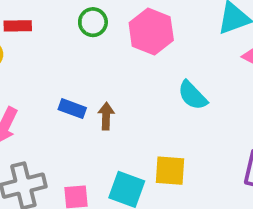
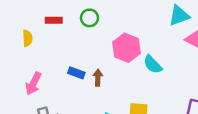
red rectangle: (18, 26) -> (54, 20), moved
pink hexagon: (151, 32) -> (126, 48), moved

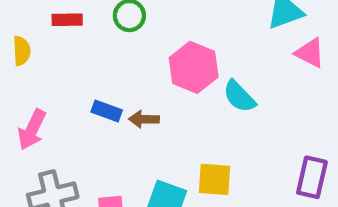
brown arrow: (98, 78) -> (144, 119), turned -91

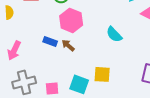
pink hexagon: (194, 67) -> (71, 20), moved
brown arrow: (144, 119) -> (68, 45), turned 40

